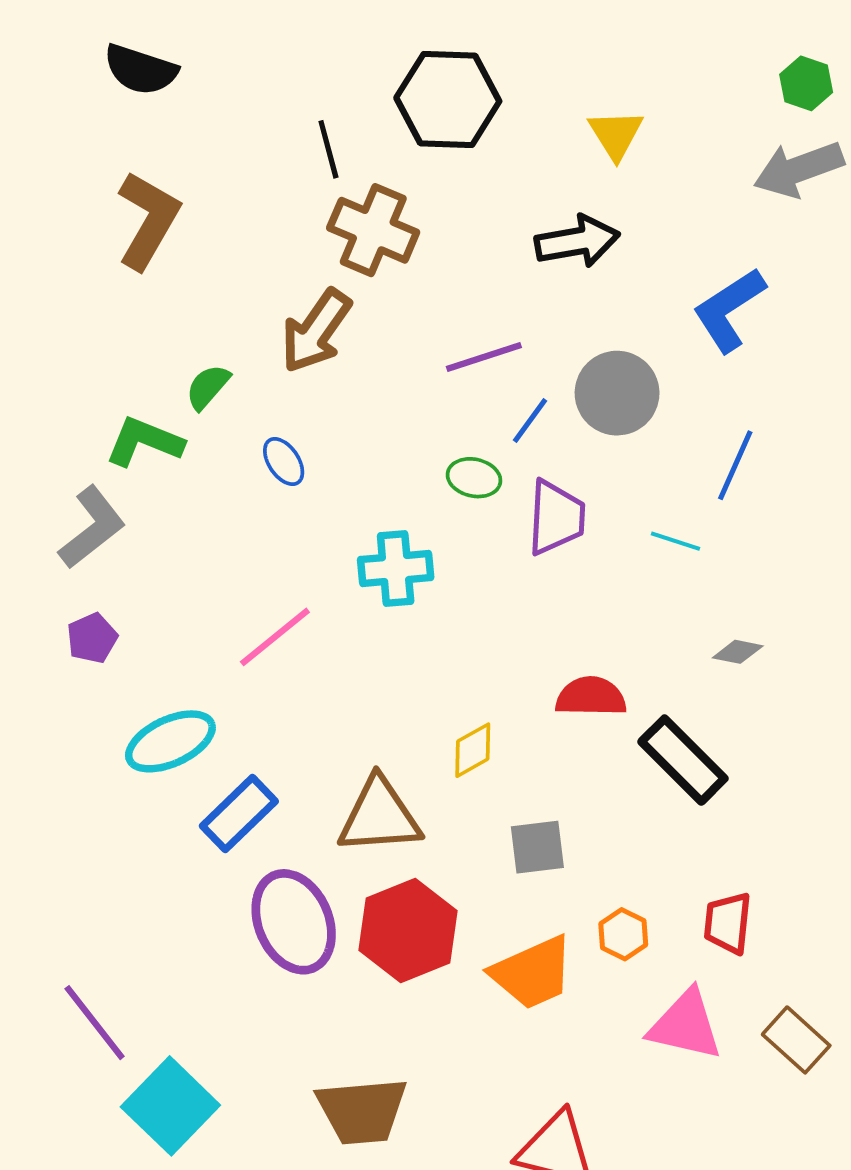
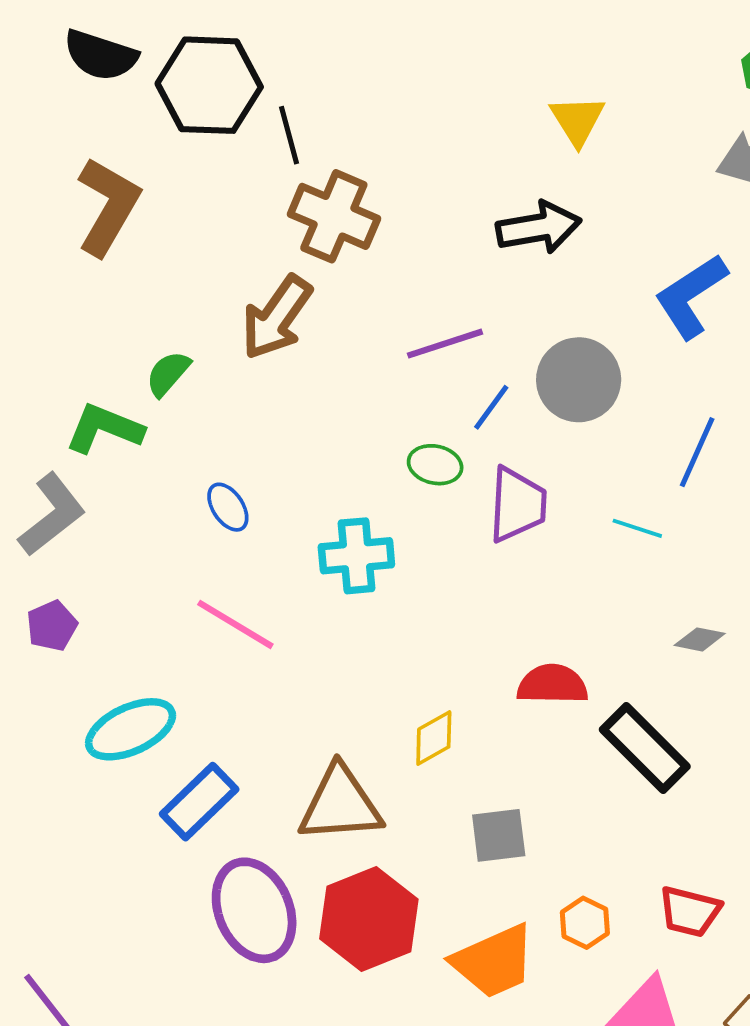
black hexagon: (448, 100) -> (209, 85), moved
blue ellipse: (284, 462) -> (228, 507), moved
pink line: (275, 637) -> (235, 624), turned 70
red trapezoid: (728, 923) -> (690, 912), turned -82

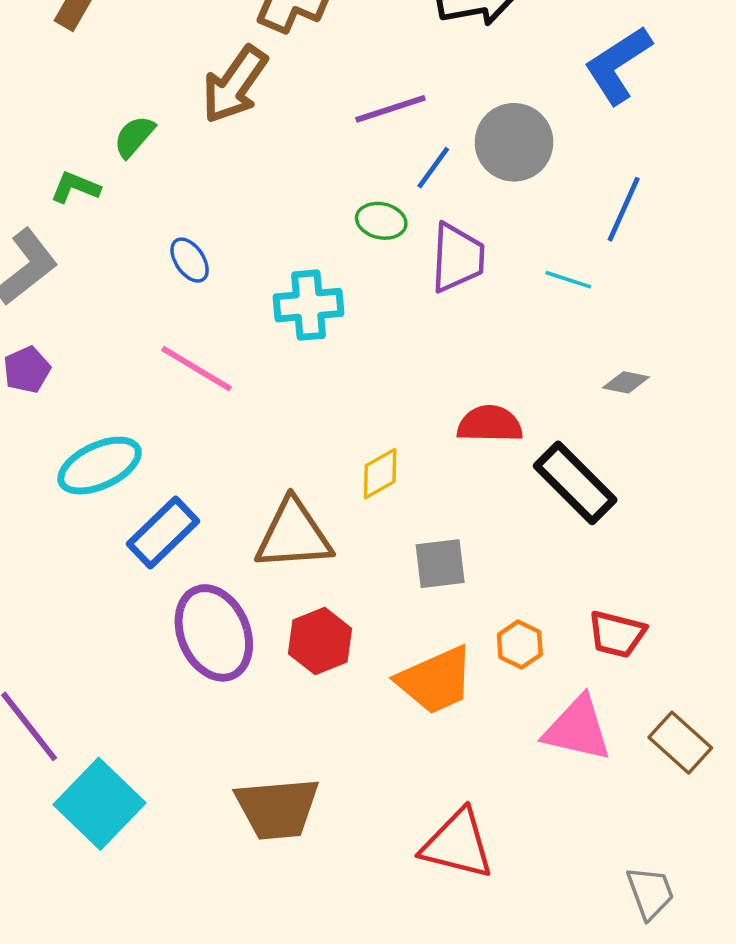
green L-shape: (104, 428) -> (75, 187), size x0.7
red hexagon: (369, 919) -> (320, 641), size x0.7

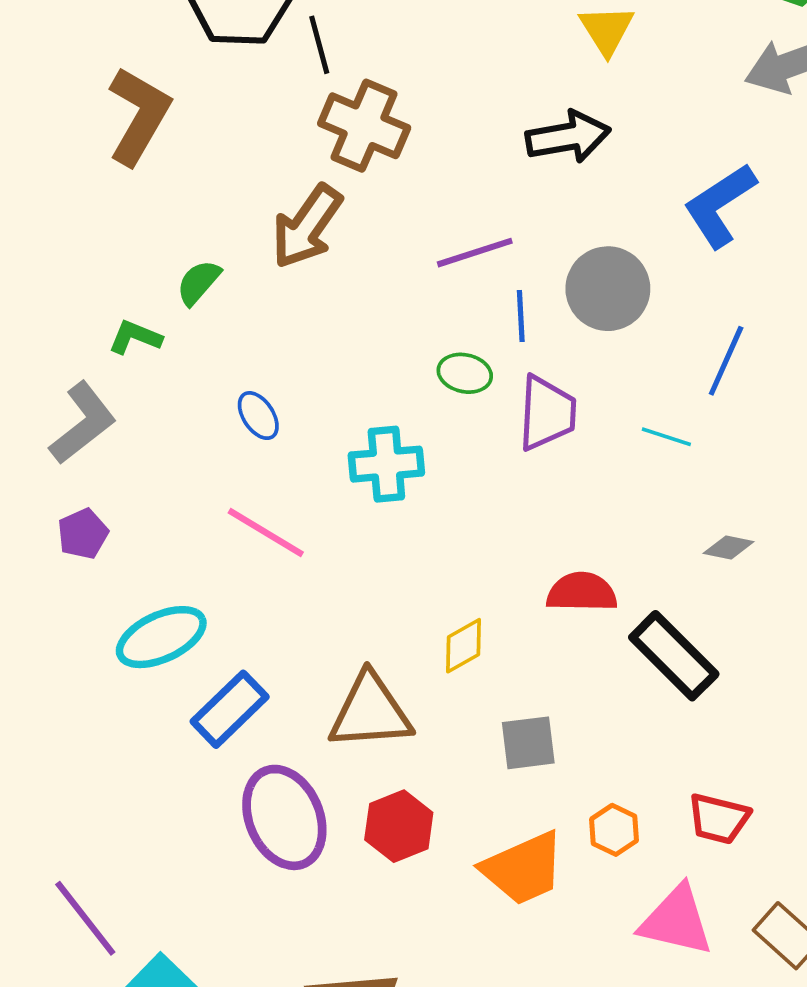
blue line: (433, 168) -> (521, 316), turned -39

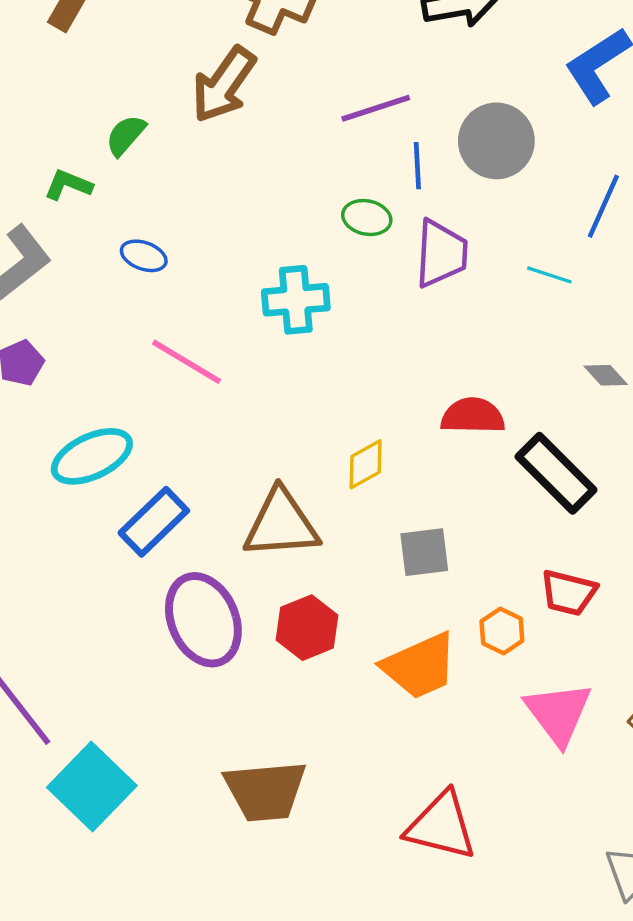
blue ellipse: (258, 416) -> (144, 256), moved, turned -36
gray diamond: (729, 547) -> (606, 375), turned 36
red trapezoid: (719, 819) -> (568, 593), moved
pink triangle: (676, 921) -> (558, 713), turned 40

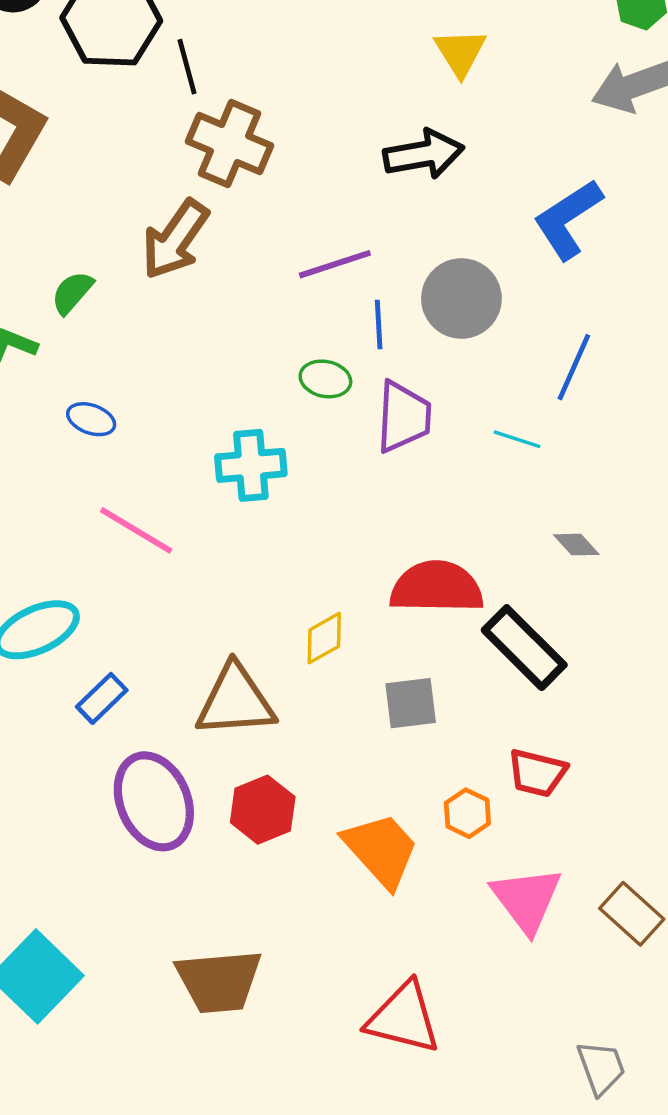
red semicircle: (473, 416) -> (437, 587), size x1.4
blue rectangle: (154, 522) -> (102, 698), size x0.7
gray square: (424, 552) -> (411, 703), moved
orange trapezoid: (420, 666) -> (381, 850), turned -108

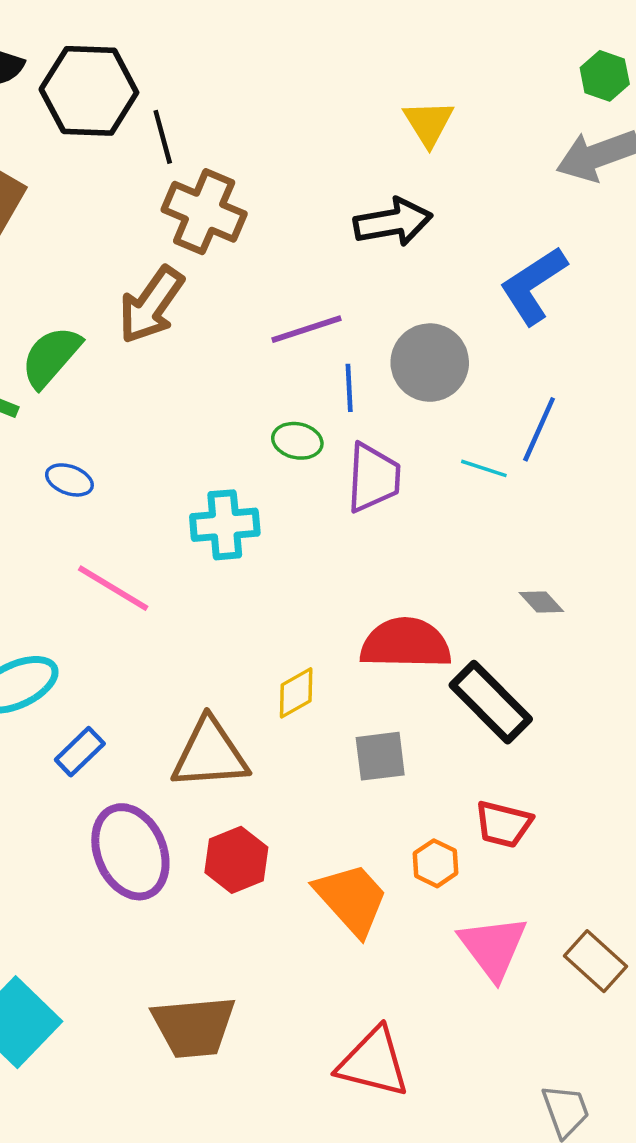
green semicircle: (72, 293) -> (51, 357), size x1.5
cyan line: (517, 439) -> (484, 468), moved

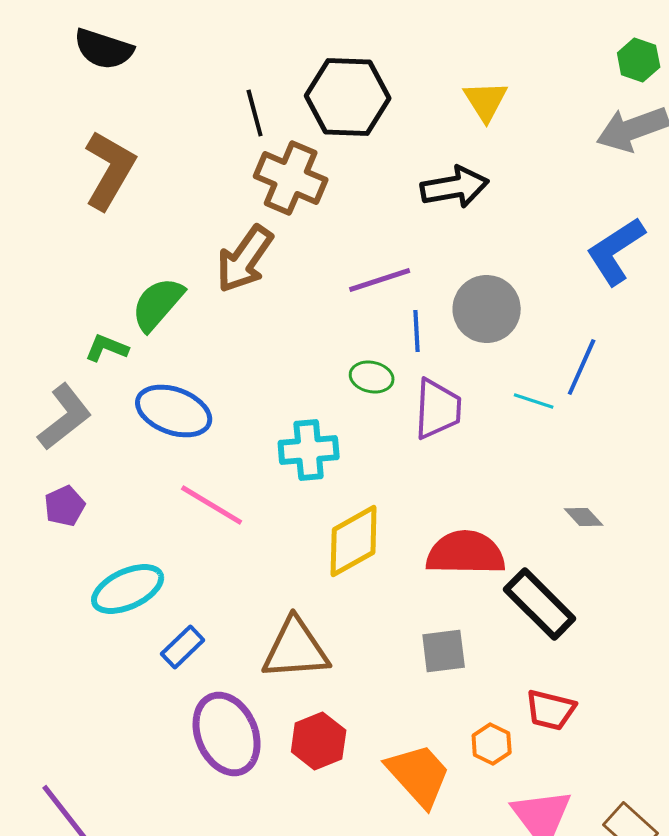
black hexagon: (89, 91) -> (348, 97), moved
blue L-shape: (533, 285) -> (616, 251), moved
blue ellipse: (69, 480) -> (174, 411), size x1.8
yellow diamond: (296, 693) -> (354, 541), moved, size x1.6

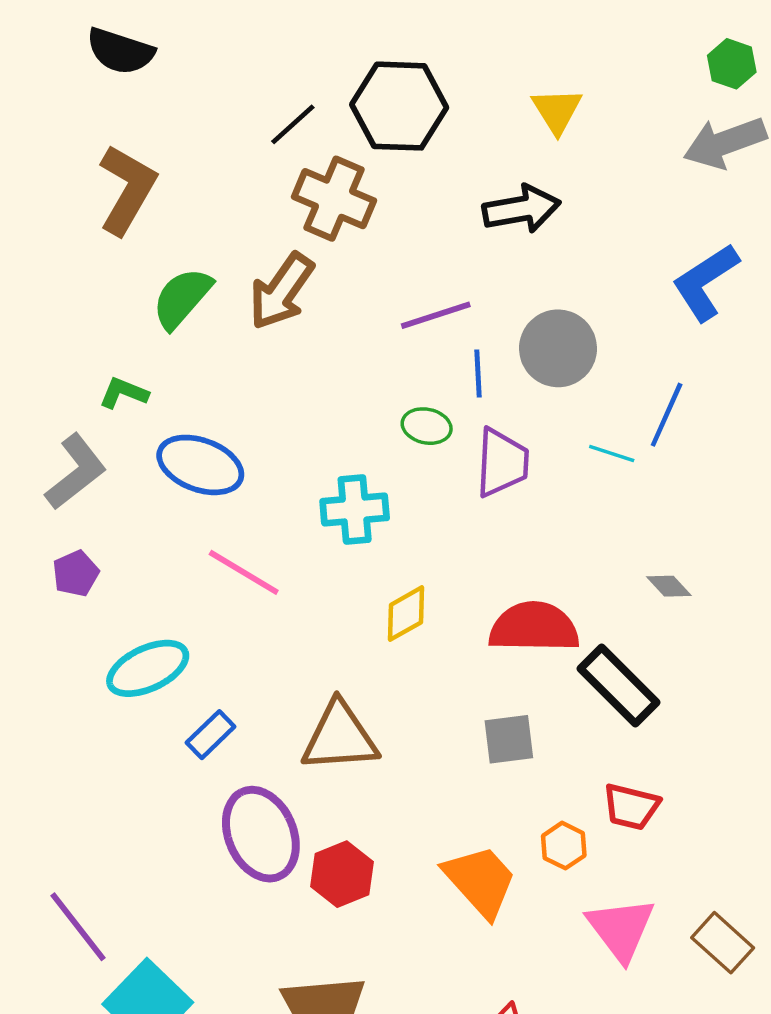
black line: (255, 113) -> (293, 124), turned 63
green semicircle: (158, 304) -> (182, 298), moved
yellow diamond: (354, 541) -> (406, 614), size x0.7
red hexagon: (319, 741) -> (342, 874), moved

